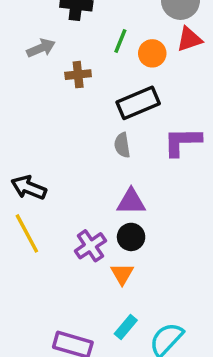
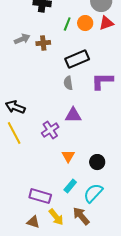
gray arrow: (41, 48) -> (22, 39), moved
orange circle: (152, 53) -> (85, 23), moved
black circle: (131, 237) -> (97, 162), moved
purple cross: (90, 246) -> (50, 130), moved

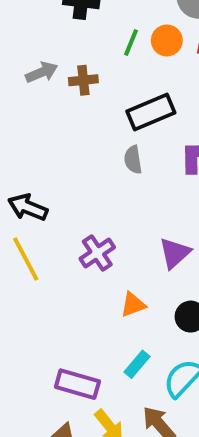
purple triangle: (73, 115) -> (175, 253), moved, turned -42
orange triangle: (68, 156) -> (133, 305), turned 40

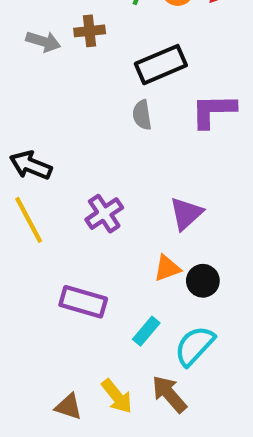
gray arrow: (42, 72) -> (43, 41), moved, turned 40
orange triangle: (133, 305) -> (167, 268), moved
purple rectangle: (77, 384) -> (83, 302), moved

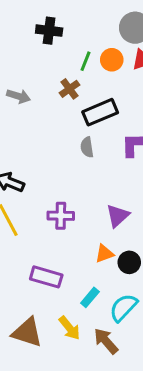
brown cross: (90, 31) -> (69, 89), moved, turned -30
purple cross: (104, 214) -> (61, 216), turned 35
yellow arrow: (117, 396) -> (69, 328), moved
brown triangle: (69, 407) -> (27, 332), moved, size x1.6

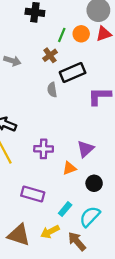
gray semicircle: (87, 147) -> (52, 90), moved
orange triangle: (104, 254) -> (69, 168), moved
yellow arrow: (69, 328) -> (50, 232), turned 102

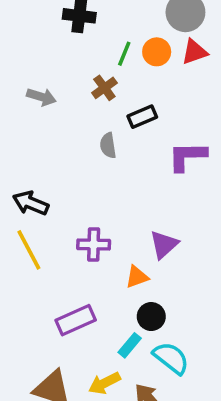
black rectangle: (73, 73) -> (142, 117), size x0.7
black circle: (94, 183) -> (151, 317), moved
purple rectangle: (33, 194) -> (76, 320), turned -40
cyan semicircle: (90, 217) -> (171, 358), turned 85

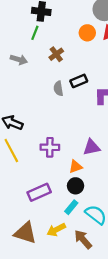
green line: (124, 54) -> (35, 33), moved
black rectangle: (142, 117) -> (79, 81), moved
purple triangle: (164, 245) -> (92, 147), turned 30
black circle: (151, 317) -> (76, 186), moved

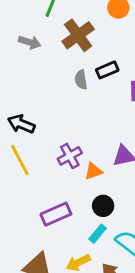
brown cross: (56, 54) -> (78, 35), size x1.6
purple cross: (50, 147) -> (70, 156), turned -30
orange triangle: (76, 167) -> (93, 171), moved

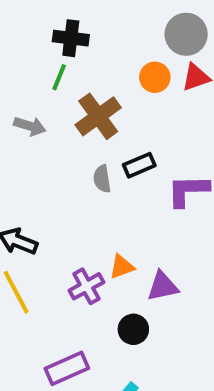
orange triangle: (93, 171) -> (122, 267), moved
black circle: (103, 206) -> (133, 329), moved

